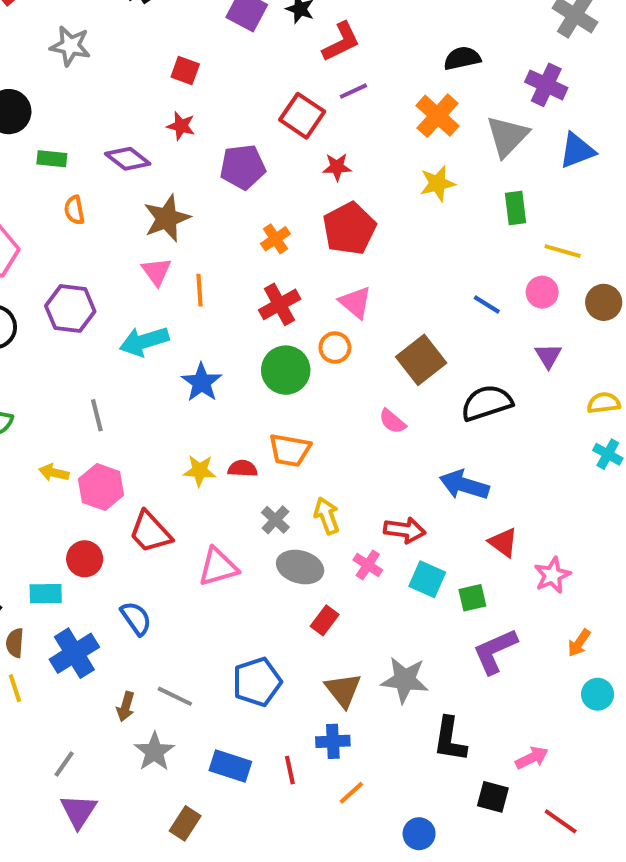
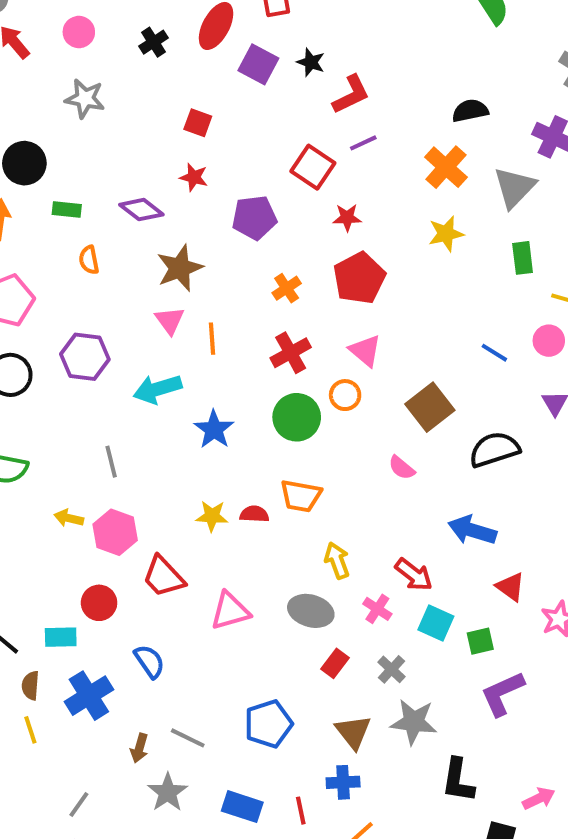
gray cross: (275, 520) -> (391, 669), moved
red arrow: (405, 530) -> (414, 575), turned 30

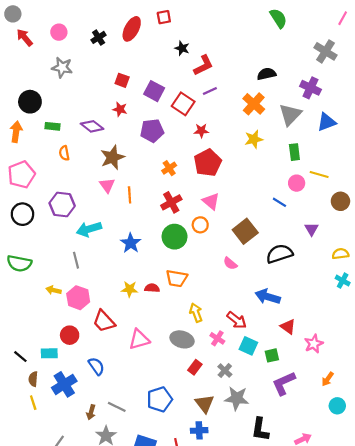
purple square: (258, 64) -> (154, 91), moved
pink circle: (549, 341) -> (297, 183), moved
cyan arrow: (158, 389) -> (89, 229), moved

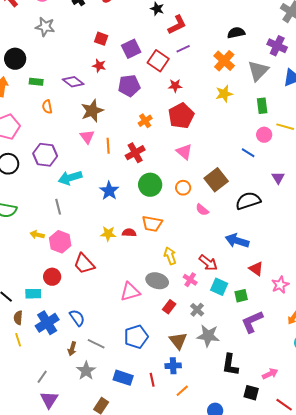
purple square: (154, 91) -> (131, 49), turned 36
red cross: (171, 202) -> (135, 153), moved
orange circle: (200, 225) -> (183, 188), moved
pink triangle: (139, 339) -> (130, 292), moved
blue semicircle: (96, 366) -> (77, 318), moved

